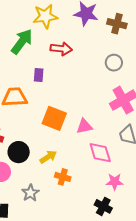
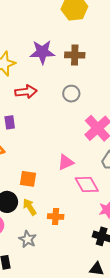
gray circle: (114, 63) -> (71, 94), moved
orange square: (54, 118) -> (28, 179), moved, size x0.7
yellow arrow: (48, 157) -> (30, 207), moved, turned -78

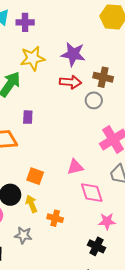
brown cross: (75, 55) -> (103, 77), moved
red arrow: (26, 92) -> (70, 82), moved
gray star: (28, 239) -> (23, 235), turned -30

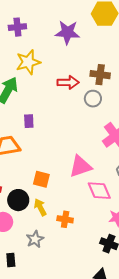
purple star: (73, 54) -> (67, 32), moved
pink triangle: (75, 167) -> (80, 166), size x1.4
gray star: (23, 235) -> (35, 239), turned -30

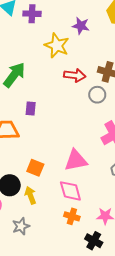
purple star: (67, 32) -> (81, 26), size x0.7
yellow star: (28, 62) -> (57, 46), moved, turned 30
pink diamond: (99, 191) -> (70, 191), moved
orange cross: (65, 219) -> (72, 216), moved

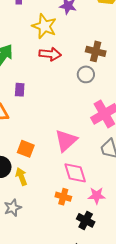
red arrow: (75, 75) -> (50, 54), moved
pink triangle: (76, 160) -> (66, 141), turned -30
pink diamond: (70, 191) -> (75, 173), moved

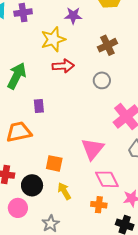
yellow star: (44, 26) -> (53, 39), turned -30
brown cross: (96, 51) -> (107, 45), moved, turned -30
yellow arrow: (21, 177) -> (64, 191), moved

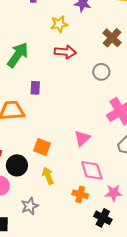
yellow star: (53, 39) -> (59, 24), size x0.7
brown cross: (107, 45) -> (112, 38), turned -30
pink triangle: (93, 149) -> (82, 138), size x0.7

